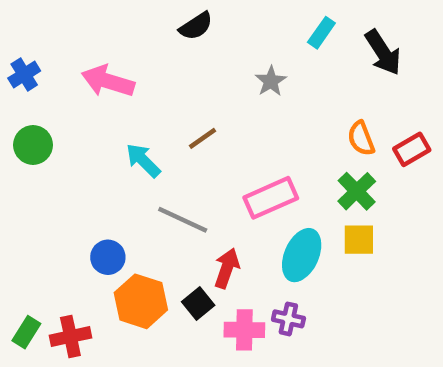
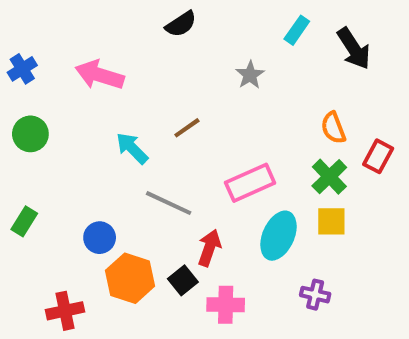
red rectangle: (412, 149) -> (378, 156), moved, turned -32
purple cross: (288, 319) -> (315, 295), moved
green rectangle: (26, 332) -> (24, 221), moved

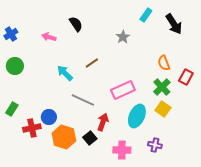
black semicircle: (181, 24) -> (76, 24), moved, turned -91
pink arrow: (100, 75) -> (49, 37), size x0.6
yellow square: (331, 221) -> (163, 109), turned 35
pink cross: (226, 305) -> (122, 150), moved
red cross: (65, 311) -> (32, 128), moved

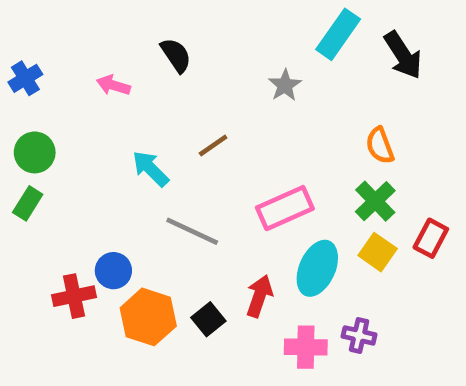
cyan rectangle: (146, 15) -> (338, 34), size x1.5
red rectangle: (186, 77) -> (431, 238), moved
green rectangle: (12, 109) -> (28, 203), moved
red arrow: (103, 122) -> (259, 296), moved
pink cross: (122, 150) -> (306, 347), moved

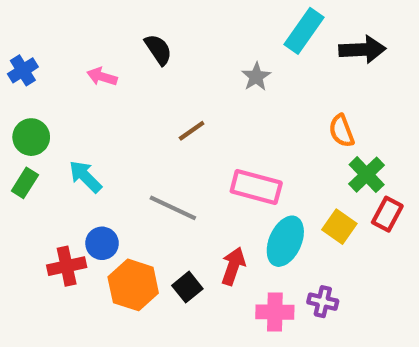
black arrow: (403, 55) -> (362, 50), turned -60
cyan arrow: (150, 169) -> (85, 177), moved
green cross: (375, 201) -> (367, 175), moved
pink rectangle: (285, 208) -> (256, 187), turned 39

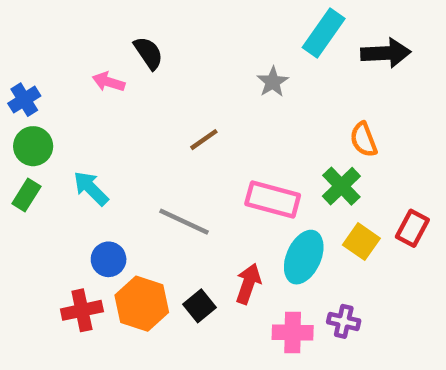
black semicircle: (158, 50) -> (148, 53), moved
blue cross: (23, 70) -> (24, 100), moved
green cross: (367, 175) -> (341, 186), moved
red cross: (67, 266) -> (82, 310), moved

